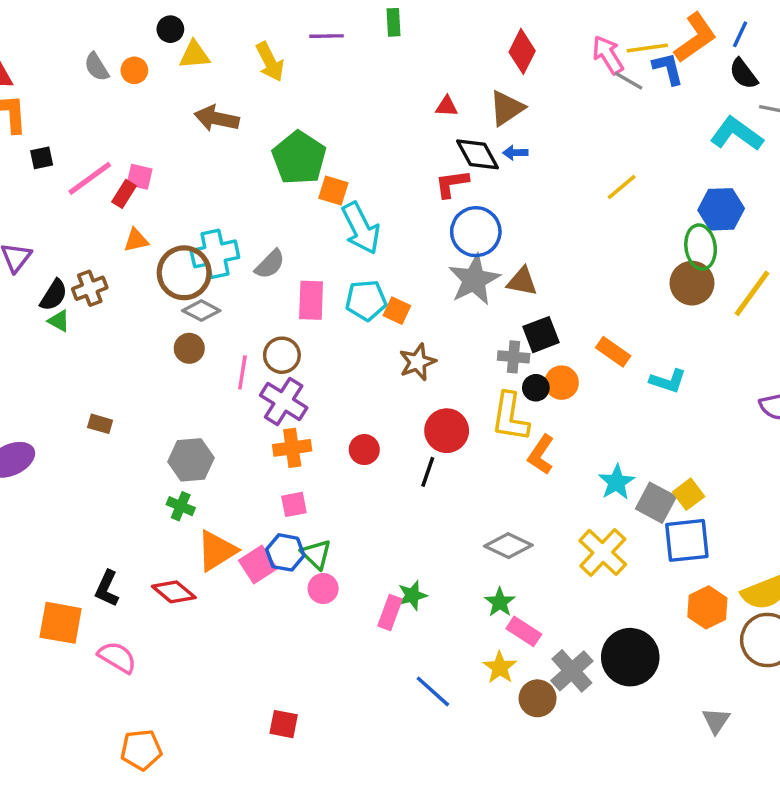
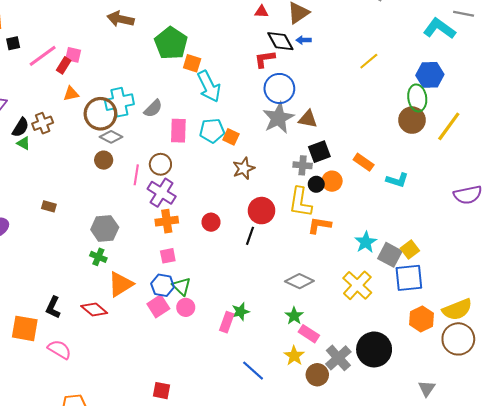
orange L-shape: (541, 455) -> (319, 225), turned 65
pink square: (258, 564) -> (158, 306), moved

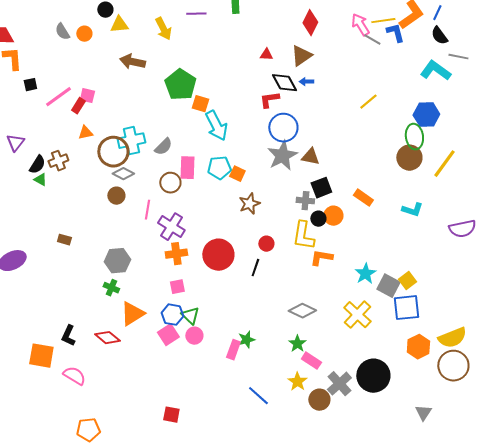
brown circle: (160, 164) -> (170, 183), moved
cyan L-shape: (397, 180) -> (412, 210), moved
red circle: (262, 211) -> (266, 244), size x0.6
red circle: (211, 222) -> (218, 255), size x1.8

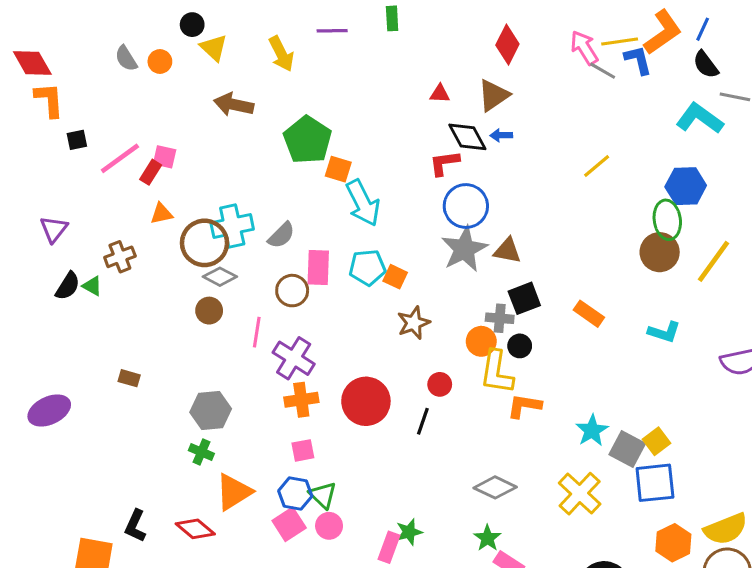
yellow triangle: (119, 25) -> (214, 48), turned 48
black semicircle: (37, 165) -> (68, 286), moved
orange circle: (333, 216) -> (481, 341), moved

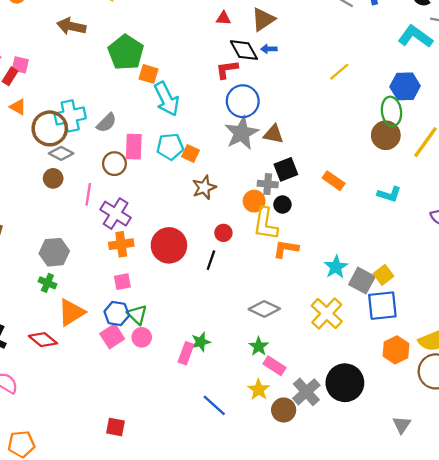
orange triangle: (161, 214) -> (18, 107), turned 42

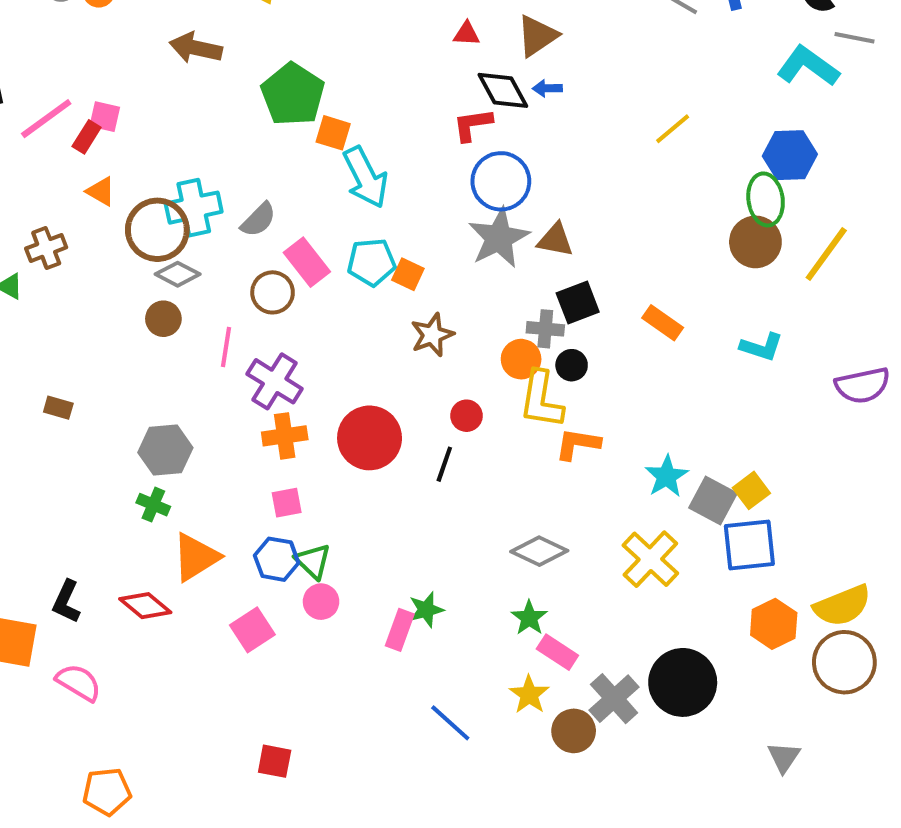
pink rectangle: (134, 147) -> (307, 262), turned -40
pink square: (112, 336) -> (252, 630), moved

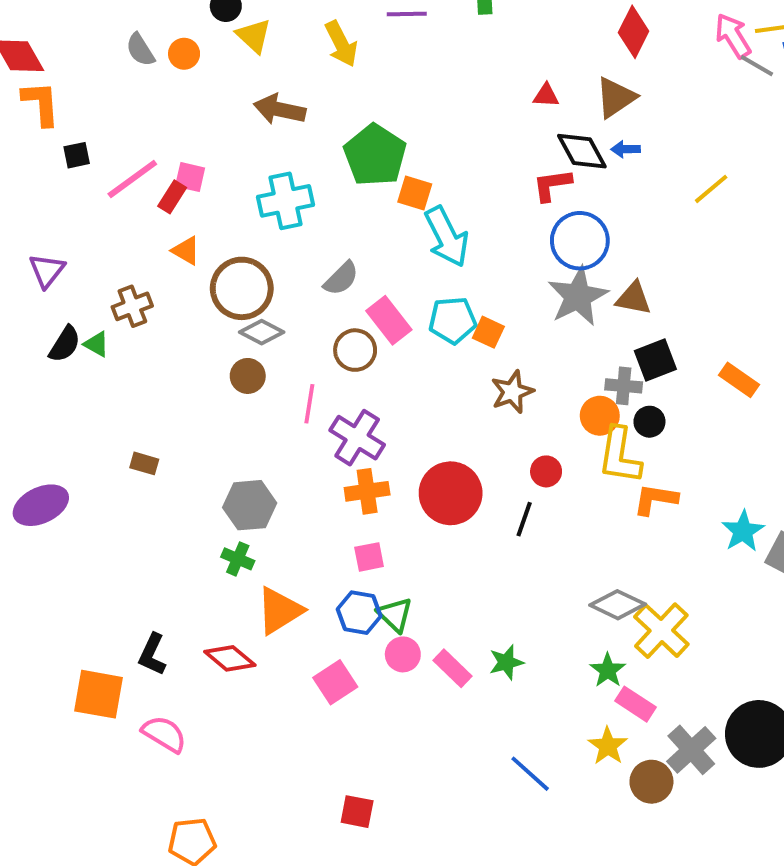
yellow line: (673, 129) -> (711, 189), moved
cyan cross: (194, 208) -> (285, 201), moved
yellow cross: (650, 559) -> (661, 631), moved
pink rectangle: (400, 630) -> (453, 668), moved, turned -66

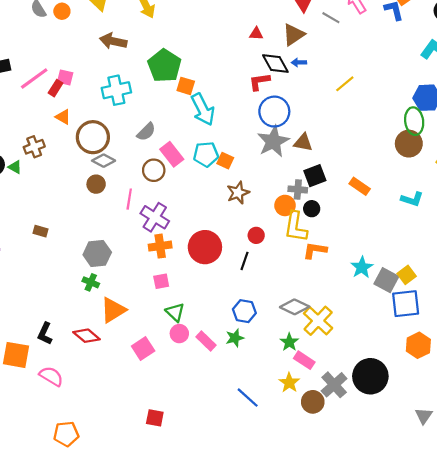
gray line: (757, 66) -> (331, 18), moved
blue hexagon: (359, 613) -> (244, 311), moved

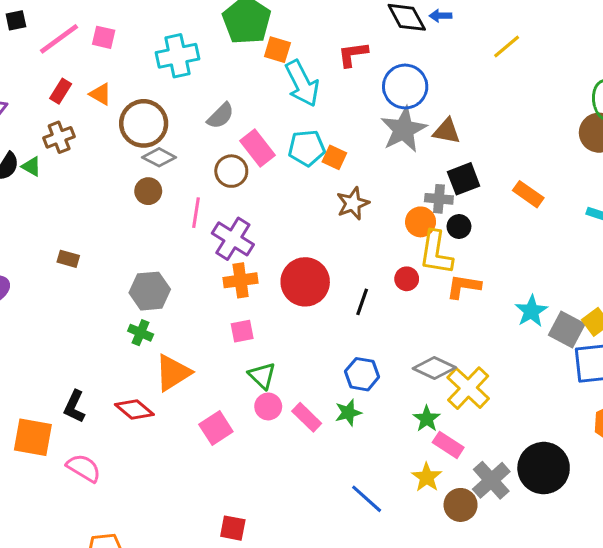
red L-shape: (259, 82) -> (353, 54), moved
red rectangle: (56, 88) -> (61, 91), moved
red circle: (256, 235) -> (407, 279), moved

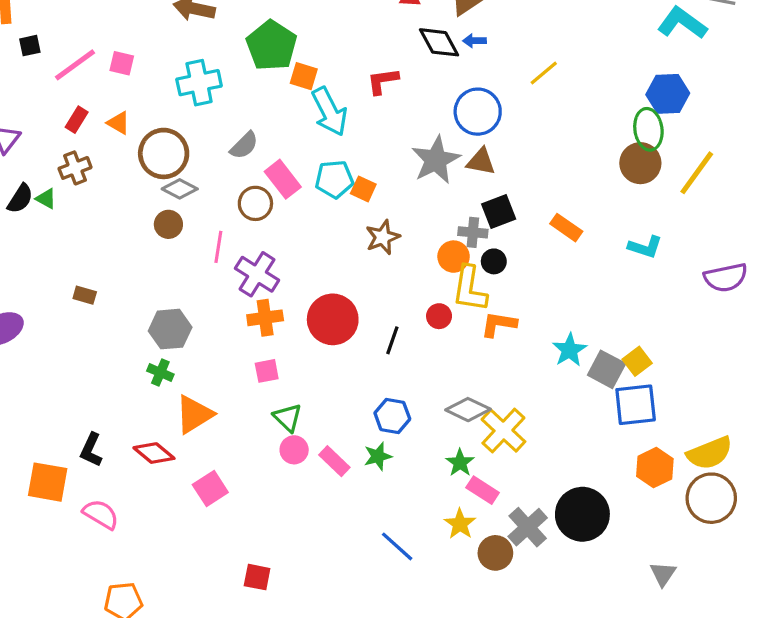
blue circle: (405, 87) -> (478, 112), moved
pink square: (216, 428) -> (210, 488), moved

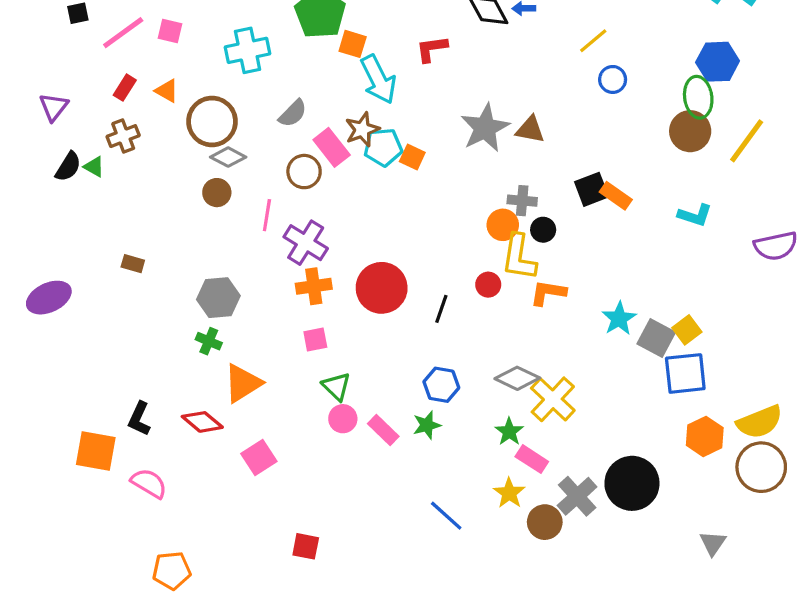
blue circle: (478, 112) -> (613, 79), moved, size x0.6
black square: (499, 211) -> (592, 189), moved
brown star: (383, 237) -> (362, 130), moved

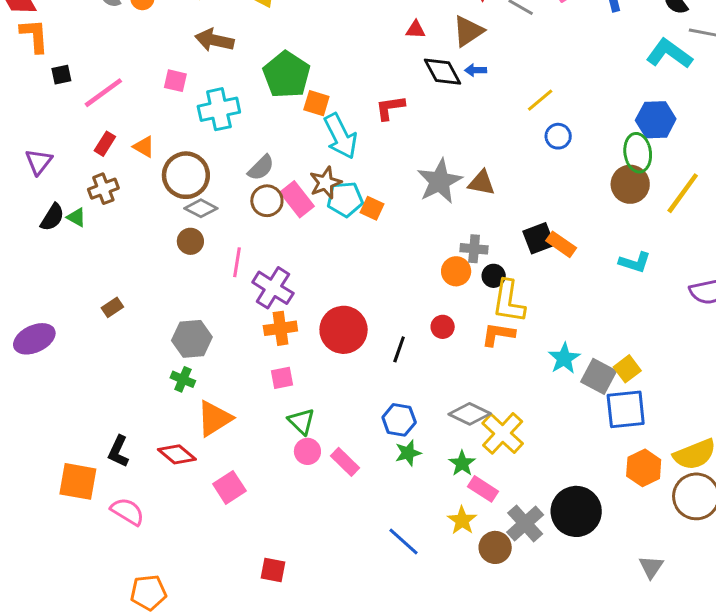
pink square: (170, 31) -> (175, 81), moved
brown circle: (304, 172) -> (267, 201), moved
yellow L-shape: (519, 257) -> (509, 301), moved
brown rectangle: (133, 264) -> (112, 307), turned -50
green star: (427, 425) -> (408, 453), moved

